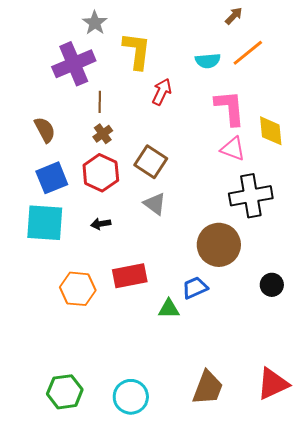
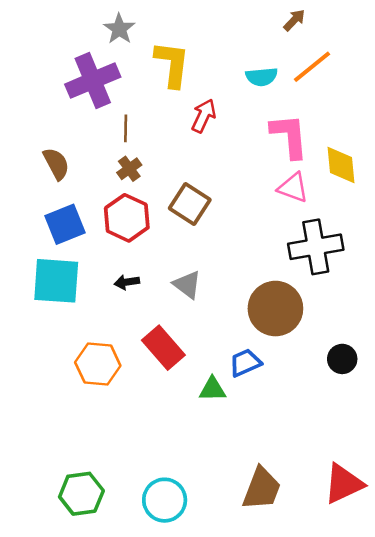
gray triangle: (155, 204) -> (187, 285), moved
red rectangle: (130, 276) -> (163, 348), turned 60

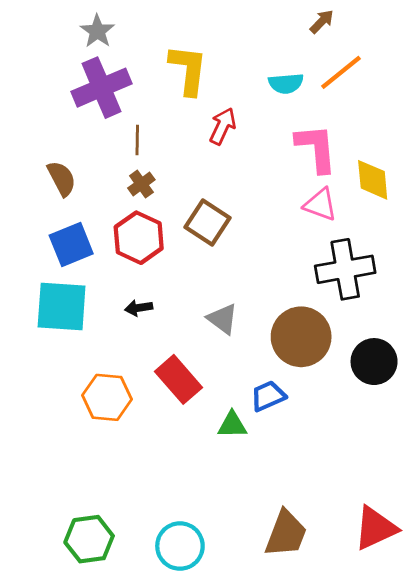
gray star: (119, 29) -> (97, 31), moved
gray triangle: (187, 285) -> (223, 319), moved
black circle: (342, 359) -> (374, 362), moved, size x1.4

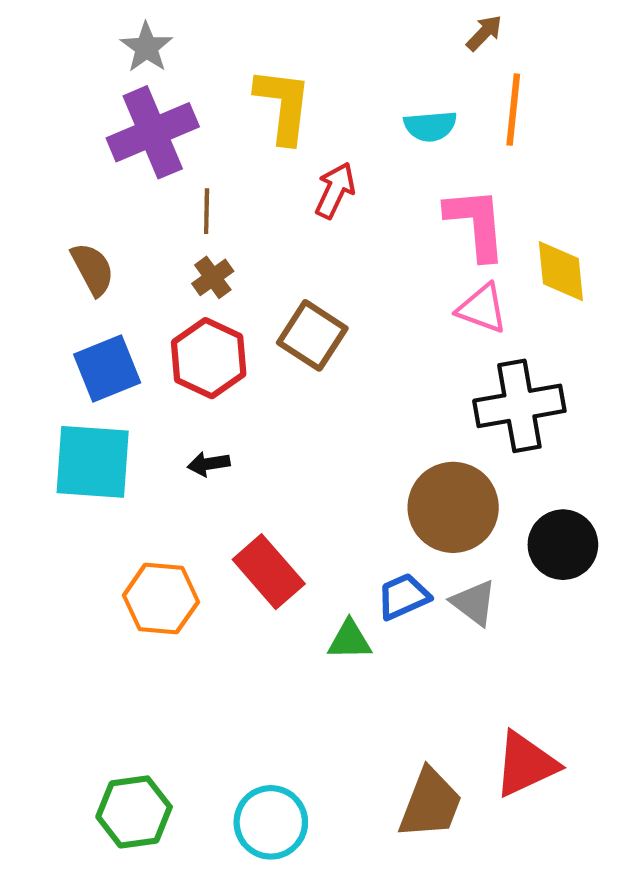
orange line: (341, 72) -> (513, 110), turned -45
gray triangle: (223, 319) -> (474, 603), moved
red triangle: (375, 528) -> (526, 764), moved

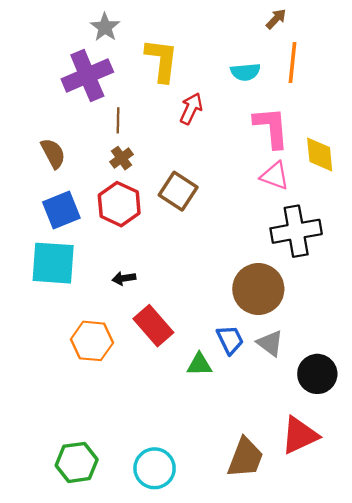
gray star: (146, 47) -> (105, 27), moved
black arrow: (209, 464) -> (124, 278), moved
black circle: (563, 545) -> (317, 374), moved
blue trapezoid: (403, 596) -> (230, 340), turned 88

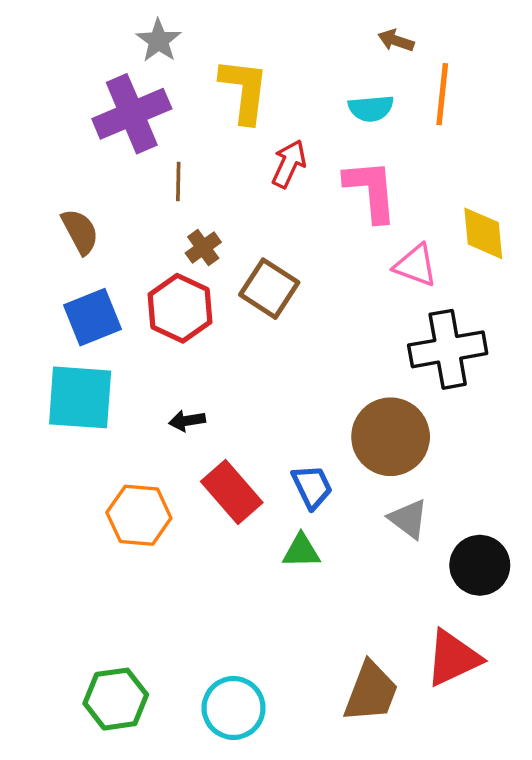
brown arrow: (276, 19) -> (396, 41), moved, turned -115
pink L-shape: (271, 127) -> (371, 190), moved
brown cross: (122, 158) -> (203, 248), moved
blue trapezoid: (230, 340) -> (312, 487), moved

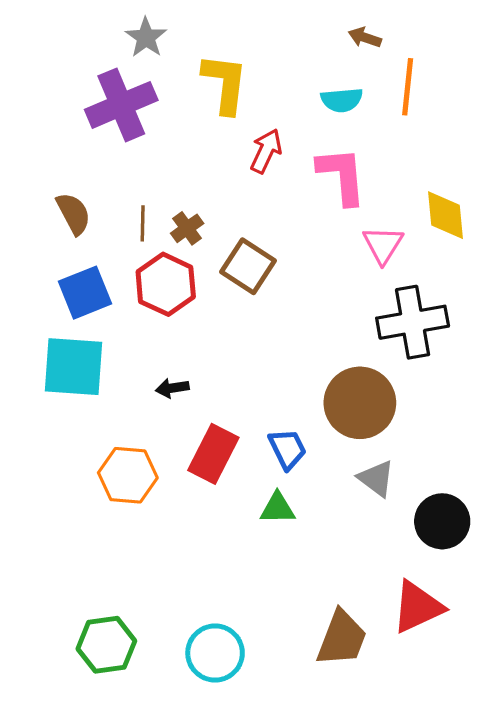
brown line: (178, 182) -> (143, 223), moved
pink triangle: (416, 265) -> (383, 245), turned 42
red rectangle: (232, 492) -> (213, 454), turned 68

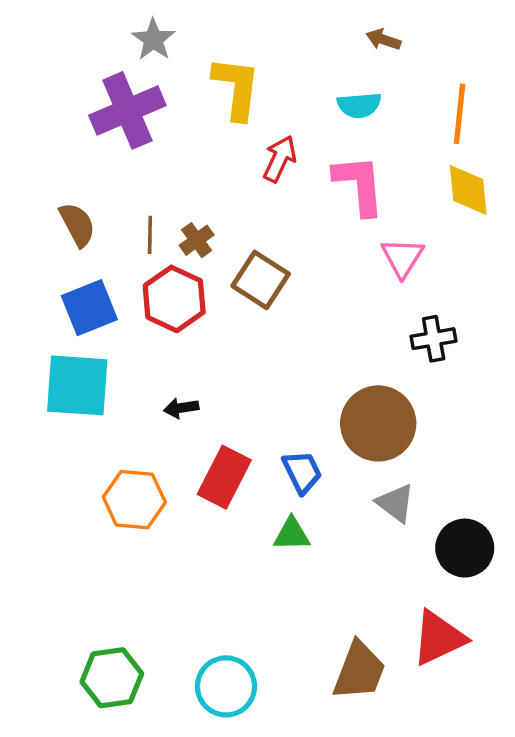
orange line: (408, 87) -> (460, 114), moved
yellow diamond: (445, 215) -> (468, 190), moved
black cross: (413, 322) -> (434, 339), size x0.6

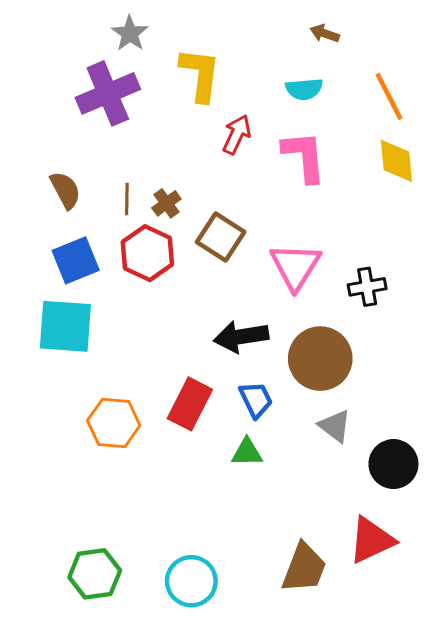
orange line: (460, 114) -> (389, 96), turned -33
pink triangle: (402, 257) -> (295, 266), moved, size x1.4
black arrow: (181, 408) -> (241, 337), moved, size x1.8

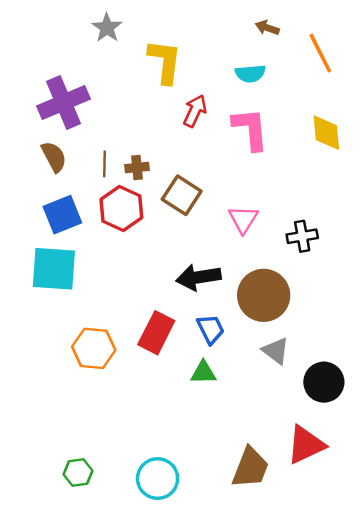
purple cross: (108, 93) -> (64, 102), moved
orange line: (389, 96) -> (320, 53), moved
brown cross: (166, 203) -> (137, 168), turned 30
pink triangle: (295, 266) -> (243, 219), size x0.7
green hexagon: (95, 574) -> (78, 473), size x0.7

